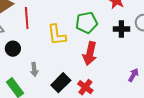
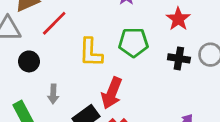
red line: (27, 18) -> (54, 23), turned 40
red arrow: (90, 53) -> (112, 93), moved

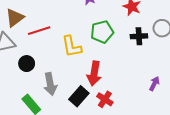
red line: (54, 23) -> (39, 31), turned 40
gray arrow: (53, 94) -> (50, 84), size x1.5

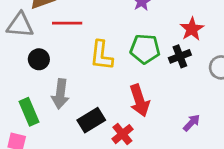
black cross: (139, 36) -> (180, 56), moved, turned -35
red arrow: (94, 73) -> (139, 100), moved, turned -45
purple arrow: (154, 84) -> (192, 123), moved

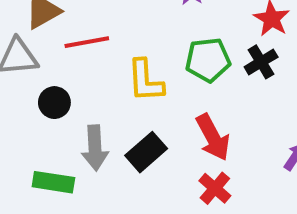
green rectangle: (29, 112) -> (53, 182), turned -48
black rectangle: (91, 120) -> (146, 152), moved
red cross: (122, 134) -> (215, 188), moved

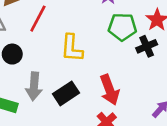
red line: (87, 42) -> (38, 19), turned -60
green pentagon: (208, 60) -> (122, 27), moved

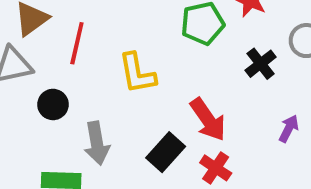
black cross: (147, 46) -> (261, 64), moved
black rectangle: (66, 93) -> (166, 152), moved

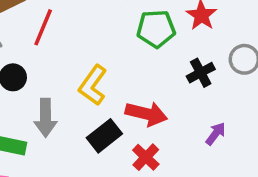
yellow L-shape: (137, 73) -> (93, 85), moved, turned 36
red arrow: (208, 120) -> (146, 114), turned -51

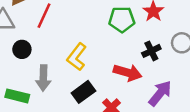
red arrow: (146, 114) -> (128, 73), moved
purple arrow: (216, 134) -> (160, 93), size x1.6

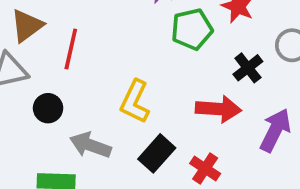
gray arrow: (43, 78) -> (90, 145), turned 120

